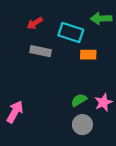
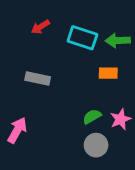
green arrow: (101, 18) -> (118, 40), moved
gray rectangle: (41, 51) -> (38, 79), moved
orange rectangle: (88, 55) -> (108, 73), moved

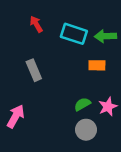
red arrow: (40, 27) -> (36, 24), turned 91
gray rectangle: (38, 79) -> (34, 70), turned 55

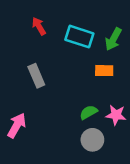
green arrow: (105, 36) -> (113, 39), turned -60
pink star: (108, 107) -> (116, 115), turned 30

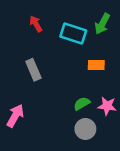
green arrow: (113, 39) -> (102, 24), moved

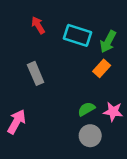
green arrow: (102, 24) -> (108, 42), moved
orange rectangle: (96, 65) -> (102, 68), turned -49

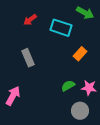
red arrow: (38, 25) -> (30, 20), turned -96
green arrow: (108, 42) -> (85, 13), moved, turned -90
gray circle: (90, 136) -> (80, 111), moved

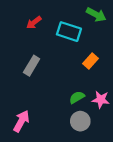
gray rectangle: (28, 58) -> (32, 66), turned 54
pink arrow: (13, 96) -> (21, 121), moved
gray circle: (80, 111) -> (80, 121), moved

